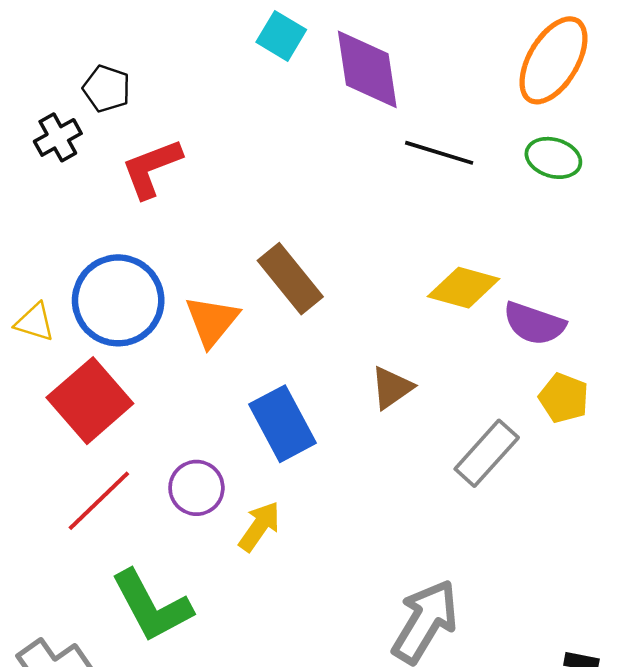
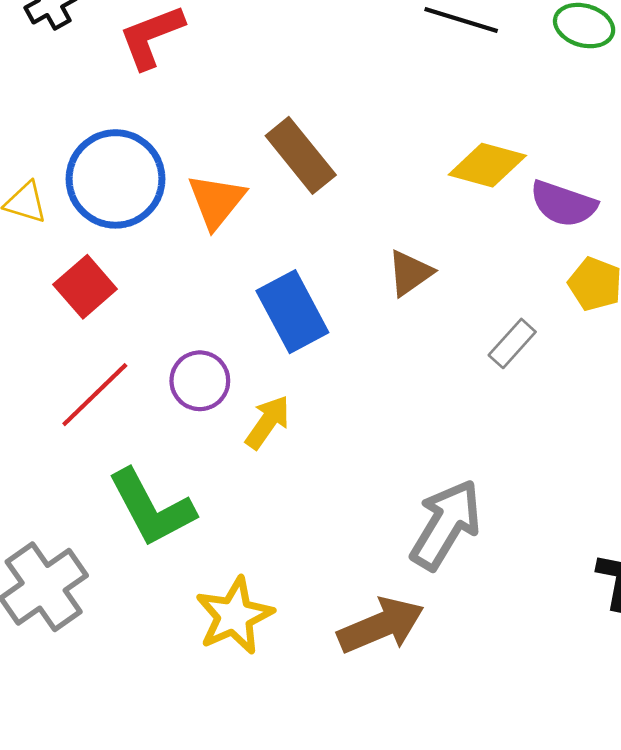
red square: (90, 401) -> (85, 287), size x0.7
gray rectangle: (487, 453) -> (512, 343), size x0.7

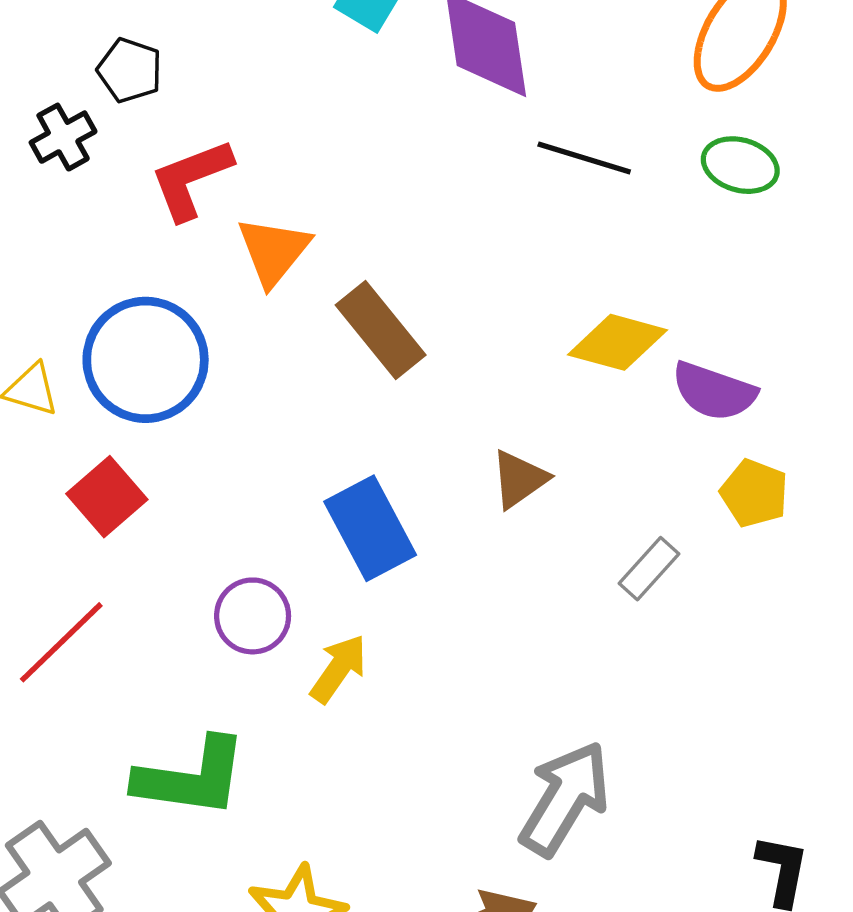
orange triangle: (216, 201) -> (274, 251), moved
red line: (95, 395) -> (61, 642), moved
green L-shape: (151, 508) -> (191, 777), turned -54

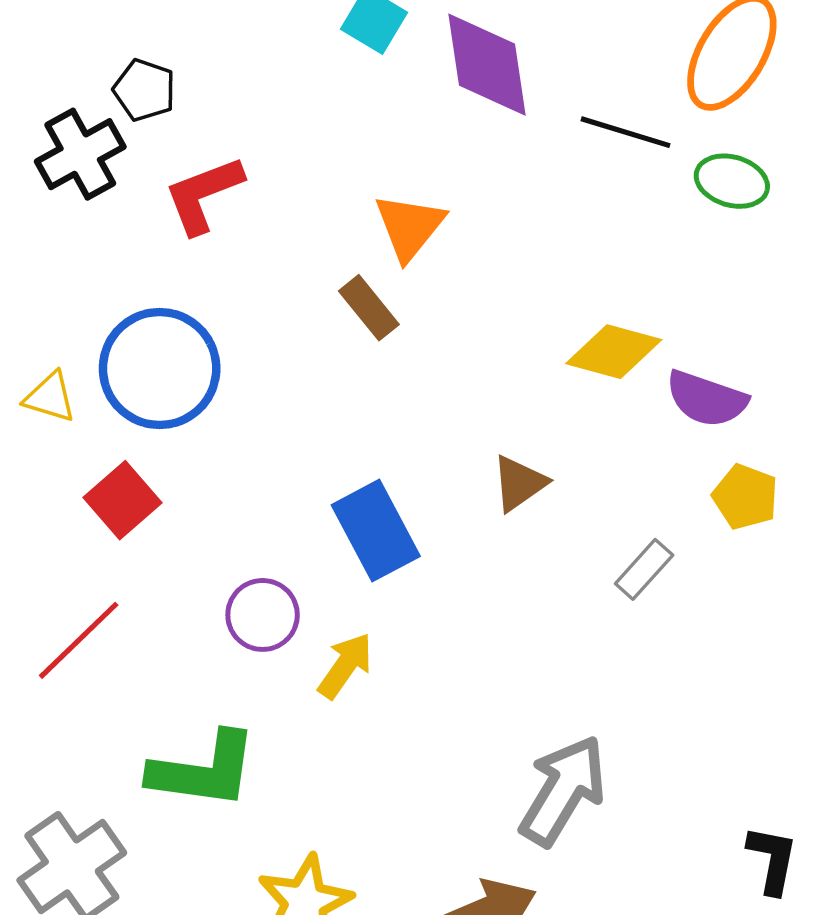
black cross: (63, 137) -> (80, 154), size x1.4
black line: (584, 158) -> (625, 132), moved
orange triangle: (274, 251) -> (409, 227), moved
brown rectangle: (381, 330) -> (369, 308), moved, size x0.7

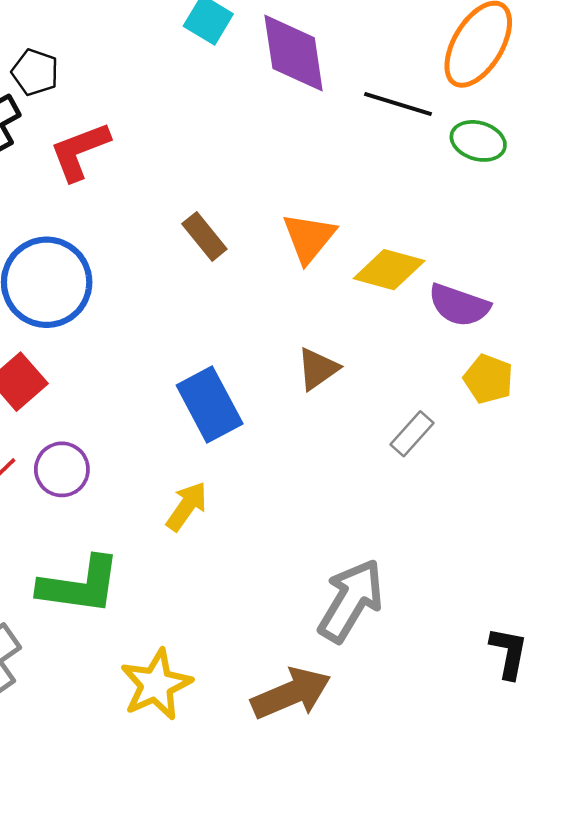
orange triangle: (409, 227) -> (309, 238), moved
purple circle: (263, 615) -> (62, 469), moved

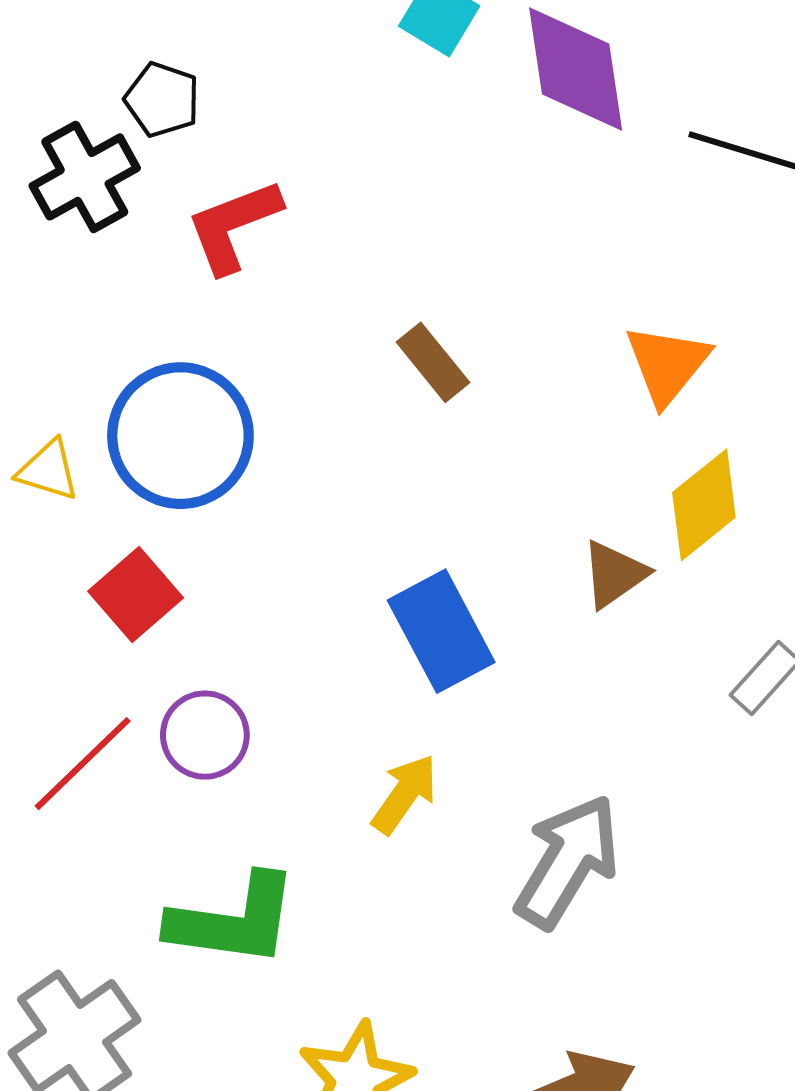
orange triangle: (309, 238) -> (667, 364), moved
yellow diamond: (389, 270) -> (704, 505), moved, turned -54
gray arrow: (351, 601) -> (567, 861), moved

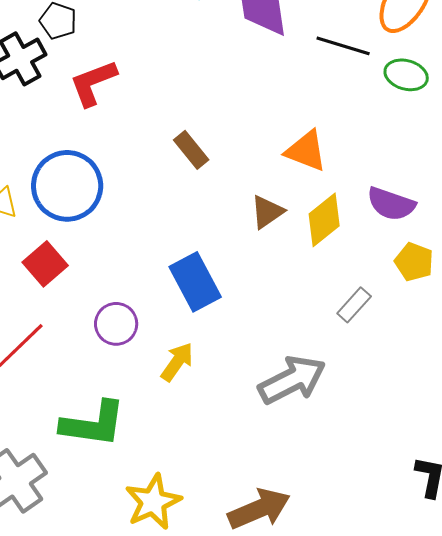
orange triangle: (667, 364) -> (306, 151), turned -48
brown triangle: (614, 574) -> (267, 212), moved
purple circle: (205, 735) -> (116, 324), moved
gray arrow: (567, 861) -> (292, 380), moved, turned 32

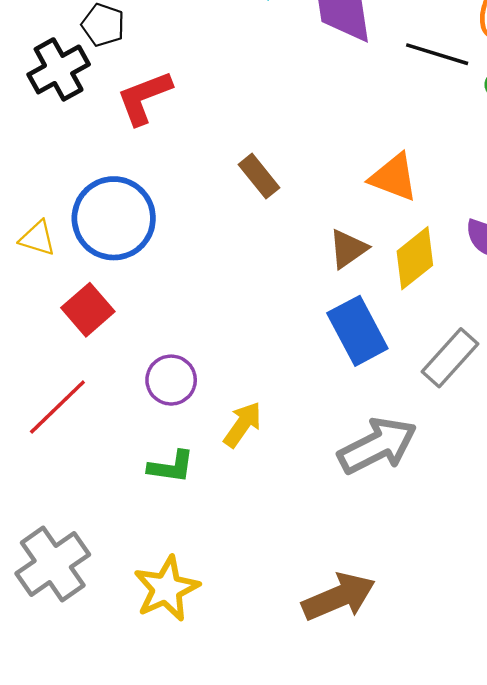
blue rectangle: (195, 282) -> (357, 331), moved
gray rectangle: (354, 305) -> (450, 358), size x1.4
green L-shape: (93, 424) -> (171, 467), moved, size x0.6
yellow star: (153, 502) -> (166, 589), moved

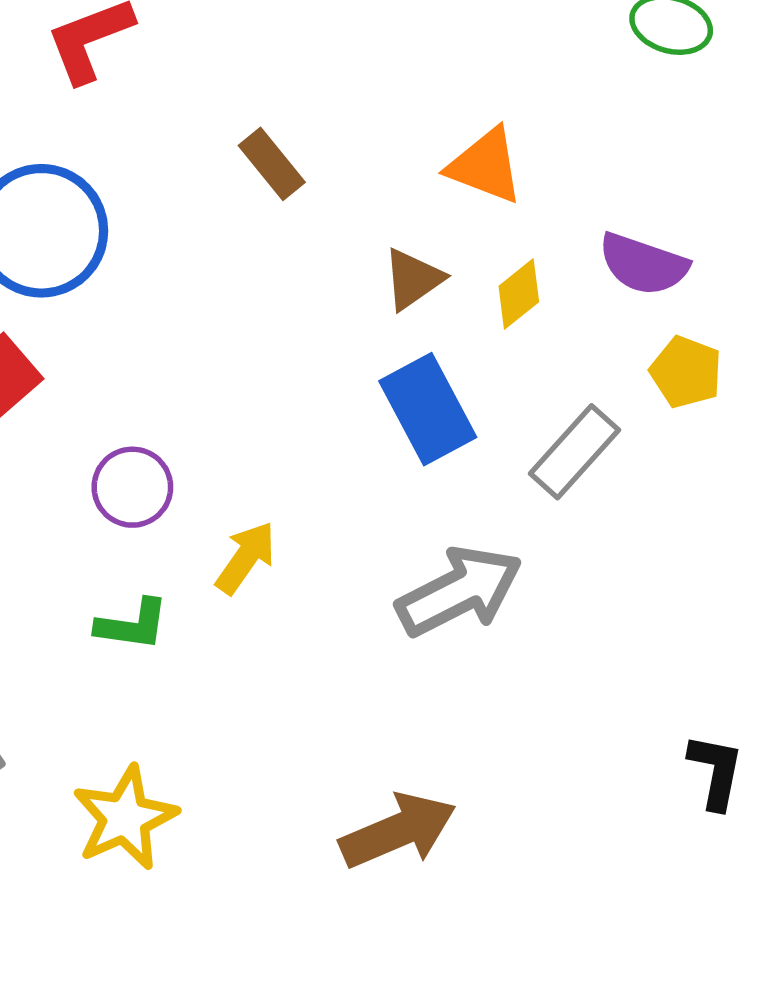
yellow diamond: (415, 258) -> (519, 294), size x0.7

